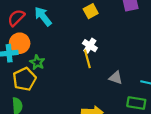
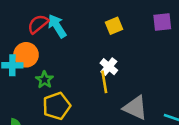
red semicircle: (16, 18) -> (38, 24), moved
gray triangle: (116, 78) -> (135, 108), size x1.5
yellow pentagon: (24, 79) -> (57, 106), moved

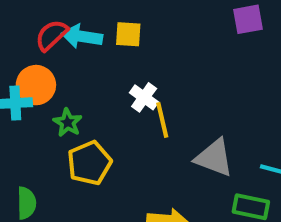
cyan arrow: (57, 26) -> (82, 36), turned -45
yellow square: (114, 26) -> (128, 34), moved, turned 30
white cross: (109, 67) -> (144, 97), moved

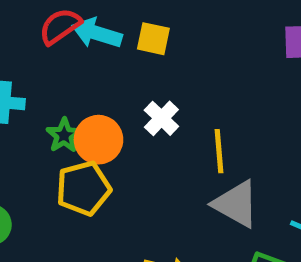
orange circle: (36, 85) -> (98, 140), moved
yellow line: (162, 120) -> (219, 151), moved

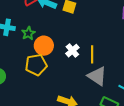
white cross: (161, 118) -> (72, 51), moved
green star: (64, 135) -> (28, 33), moved

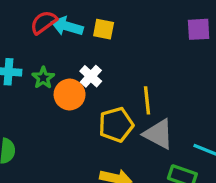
white cross: (72, 51) -> (91, 76), moved
yellow pentagon: (36, 65) -> (116, 125), moved

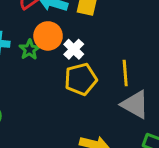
orange circle: (70, 95) -> (48, 36), moved
yellow pentagon: (116, 125) -> (81, 79), moved

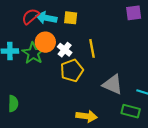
green star: (30, 50) -> (33, 53), size x1.5
yellow line: (125, 73) -> (92, 48), moved

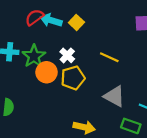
yellow square: (71, 18) -> (76, 22), turned 32
orange circle: (45, 42) -> (47, 72), moved
yellow line: (92, 48) -> (109, 57), moved, turned -60

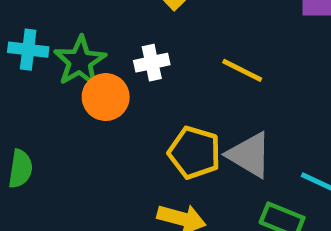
white cross: (67, 55) -> (152, 63), turned 32
yellow pentagon: (73, 78) -> (194, 153), moved, turned 30

